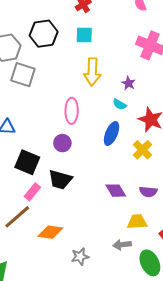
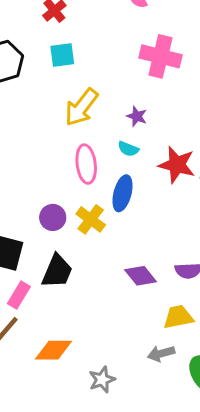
yellow arrow: (92, 72) -> (81, 107), turned 44
pink ellipse: (72, 111) -> (86, 164), moved
yellow cross: (142, 150) -> (91, 219), moved
black trapezoid: (60, 180) -> (57, 271), turned -75

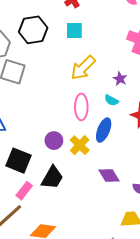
purple diamond: (141, 276) -> (109, 176), moved

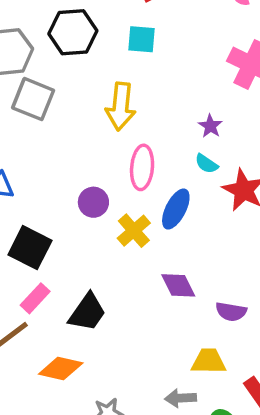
yellow arrow: (83, 68) -> (121, 106), moved, turned -44
cyan semicircle: (111, 100) -> (206, 164), moved
purple circle: (54, 141) -> (93, 202), moved
black trapezoid: (52, 178) -> (87, 312), moved

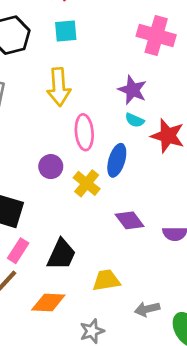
purple star: (210, 126) -> (132, 90), size x1.5
yellow trapezoid: (209, 361) -> (106, 280), moved

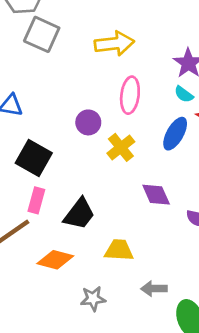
yellow arrow: (59, 87) -> (114, 44), turned -105
blue ellipse: (117, 160) -> (175, 134), moved
pink rectangle: (18, 251) -> (36, 200), turned -30

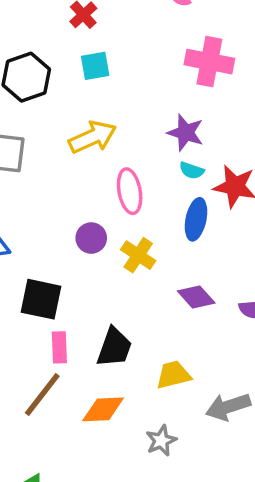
gray arrow: (154, 289) -> (228, 407), size x1.4

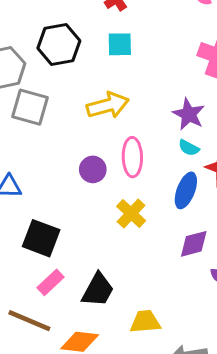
purple circle: (91, 238) -> (93, 169), moved
purple diamond: (196, 297) -> (194, 244), moved, turned -72
pink rectangle: (59, 347) -> (50, 282), turned 40
brown line: (42, 394) -> (29, 321), turned 66

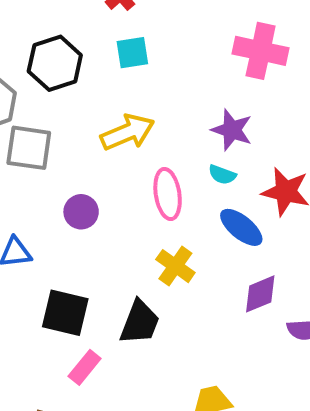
cyan semicircle: (189, 148) -> (222, 175), moved
purple circle: (93, 169) -> (81, 212), moved
blue ellipse: (186, 190) -> (241, 227), turned -64
black trapezoid: (98, 290) -> (140, 322), moved

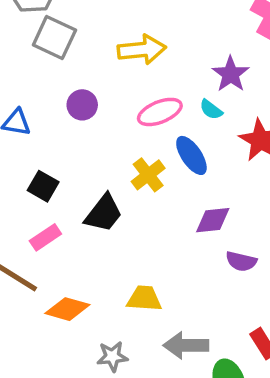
pink ellipse: (168, 194) -> (160, 112), turned 60
blue ellipse: (241, 227) -> (191, 155), moved
black square: (65, 313) -> (43, 186), size x0.7

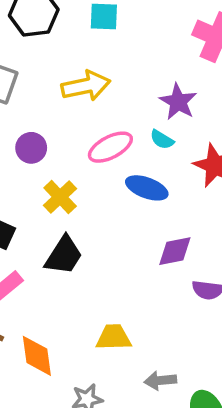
blue ellipse: (191, 155) -> (147, 188), turned -30
yellow cross: (148, 175) -> (60, 197), moved
orange diamond: (67, 309) -> (37, 356), turned 72
gray arrow: (186, 345) -> (160, 381), size x0.7

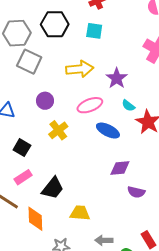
purple star: (178, 102) -> (117, 78), moved
cyan semicircle: (162, 140) -> (128, 106), moved
black trapezoid: (64, 255) -> (53, 188), moved

